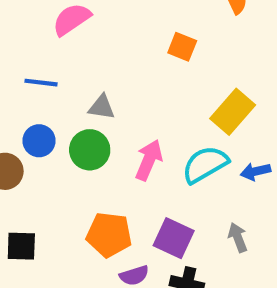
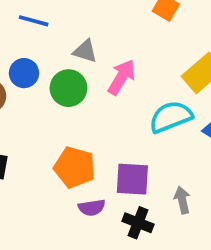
pink arrow: (149, 160) -> (122, 77), moved
purple square: (174, 238) -> (132, 179), turned -30
gray arrow: (238, 238) -> (182, 200), moved

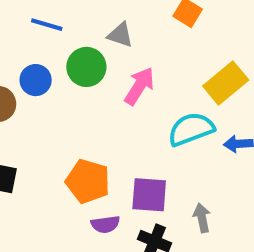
gray triangle: (85, 51) -> (120, 35), moved
green circle: (68, 88) -> (86, 67), moved

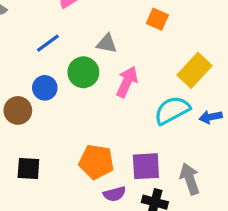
blue line: (47, 25) -> (48, 43), turned -45
gray arrow: (202, 218) -> (190, 179), size x1.4

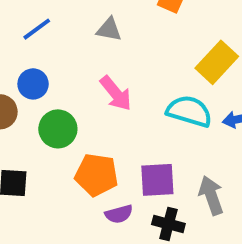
green circle: (83, 72) -> (58, 129), moved
pink arrow: (127, 82) -> (116, 93), moved, turned 116
cyan semicircle: (172, 110) -> (189, 111), turned 45

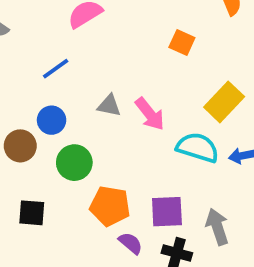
gray triangle: (109, 29) -> (109, 106), moved
pink arrow: (116, 93) -> (150, 114), moved
purple semicircle: (119, 214) -> (131, 243), turned -125

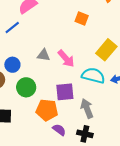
blue line: (56, 69) -> (12, 28), moved
purple square: (167, 212) -> (65, 92), moved
gray arrow: (217, 227) -> (87, 108), moved

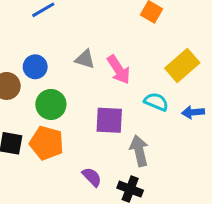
cyan semicircle: (93, 76) -> (156, 102), size x0.7
orange pentagon: (47, 110) -> (47, 143), moved

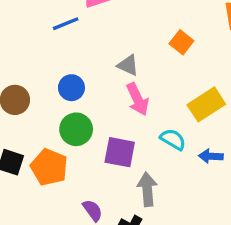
gray triangle: (85, 59) -> (128, 65), moved
blue circle: (35, 67) -> (71, 88), moved
green circle: (51, 104) -> (76, 129), moved

